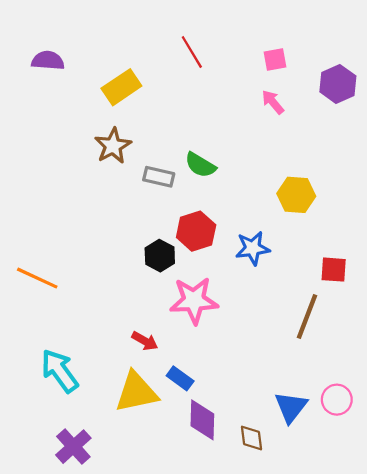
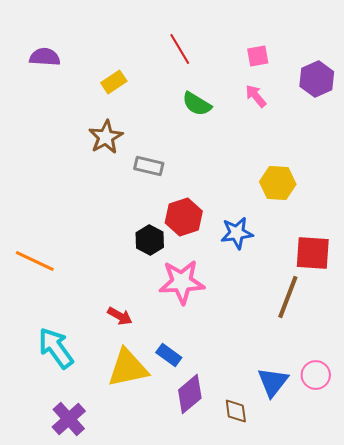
yellow rectangle: (121, 87) -> (114, 82), size x0.7
green semicircle: (200, 165) -> (197, 104), moved
red square: (334, 270) -> (313, 253), size x1.4
red arrow: (145, 341) -> (120, 316), moved
purple diamond: (202, 420) -> (190, 394), turned 48

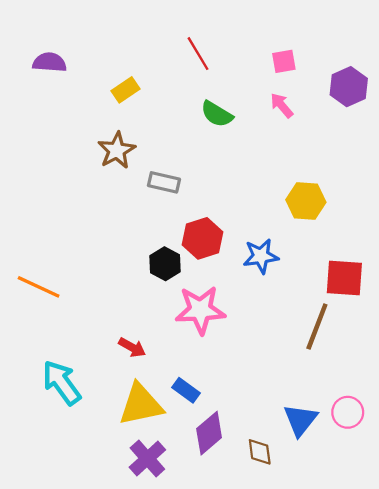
purple cross: (69, 419) -> (147, 459), moved

